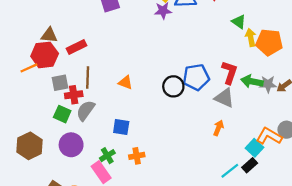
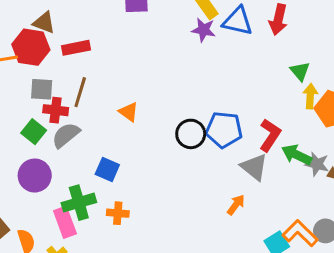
green cross: (107, 156) -> (79, 203), size x1.5

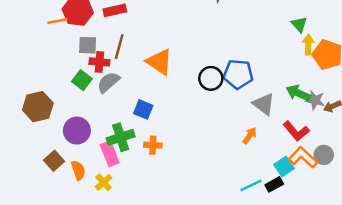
orange triangle: (129, 112) -> (159, 62), size x1.6
red L-shape: (270, 135) -> (296, 131), moved, turned 108
purple circle: (35, 176) -> (77, 131), moved

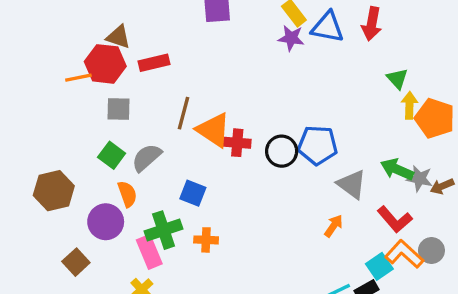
brown line: (119, 47) -> (184, 113), moved
red cross: (99, 62) -> (237, 143), moved
orange semicircle: (78, 170) -> (127, 194), moved

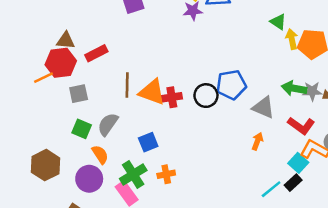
blue square: (193, 193) -> (148, 142), turned -30

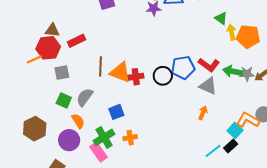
red L-shape: (301, 126) -> (209, 65), moved

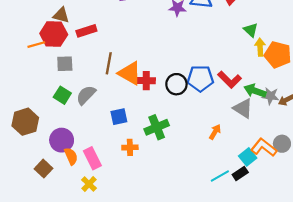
gray triangle: (208, 86) -> (243, 108), moved
orange semicircle: (78, 121) -> (71, 156), moved
green cross: (104, 137) -> (157, 127), moved

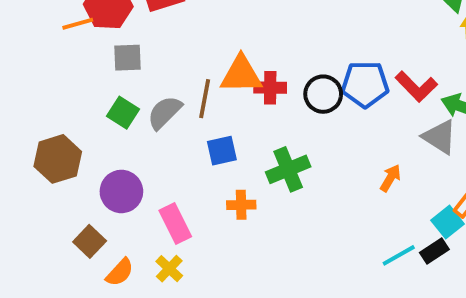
brown line: (109, 63) -> (205, 99), moved
orange triangle: (130, 73) -> (241, 75), turned -30
orange semicircle: (71, 156) -> (120, 272), moved, turned 66

